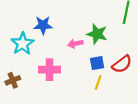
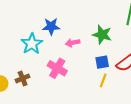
pink arrow: (75, 44) -> (73, 43), moved
pink cross: (49, 70) -> (57, 68), turned 30

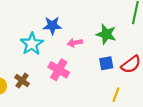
brown cross: (23, 78) -> (22, 81), turned -32
yellow line: (103, 80) -> (116, 95), moved

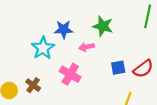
green star: (106, 34) -> (103, 26), moved

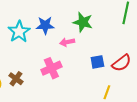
cyan star: (43, 48) -> (19, 32), moved
pink cross: (70, 74) -> (51, 68), turned 36

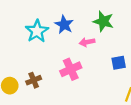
blue star: (45, 25) -> (64, 25), turned 30
brown cross: (16, 79) -> (34, 80), turned 32

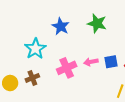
cyan star: (37, 31) -> (35, 49), moved
pink arrow: (87, 42) -> (91, 62), moved

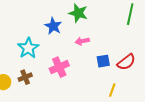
green star: (97, 23) -> (78, 13), moved
pink arrow: (91, 62) -> (82, 41), moved

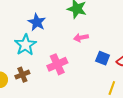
blue star: (53, 26) -> (37, 22), moved
blue square: (103, 61) -> (103, 58), turned 32

